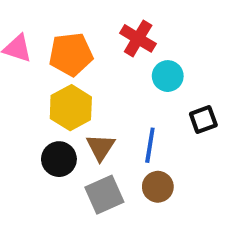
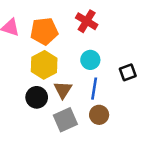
cyan circle: (168, 76) -> (90, 60), moved

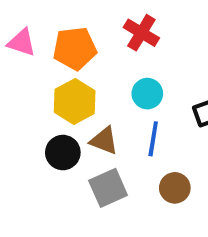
brown triangle: (63, 90) -> (104, 141), turned -42
brown circle: (99, 115) -> (175, 188), moved

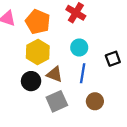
orange pentagon: (75, 48) -> (38, 22), turned 30

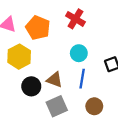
yellow hexagon: (38, 52) -> (19, 57), moved

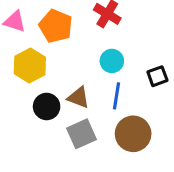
brown circle: (94, 106) -> (133, 134), size x1.5

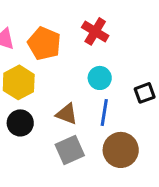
black circle: (47, 106) -> (20, 123), moved

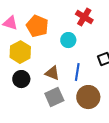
red cross: (95, 31) -> (84, 17), moved
cyan circle: (100, 78) -> (68, 40), moved

